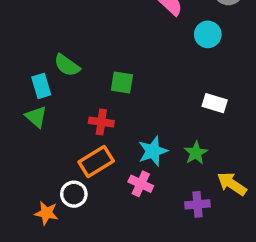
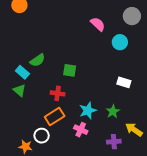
green semicircle: (67, 65) -> (38, 60), turned -70
cyan rectangle: (41, 86) -> (22, 72), turned -32

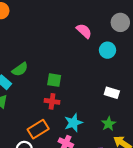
red cross: (58, 93) -> (52, 101), moved
green star: (113, 111) -> (109, 124), moved

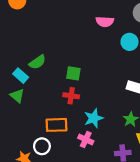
pink semicircle: (84, 31) -> (105, 22), turned 140
orange rectangle: (38, 129) -> (57, 125), turned 30

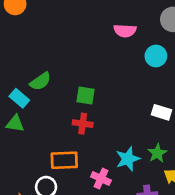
green triangle: (17, 96) -> (15, 124), turned -32
cyan star: (94, 118) -> (128, 159), moved

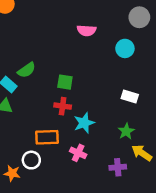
pink semicircle: (125, 31) -> (87, 30), moved
cyan star: (128, 159) -> (84, 123), moved

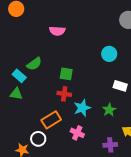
pink semicircle: (87, 30) -> (57, 31), moved
cyan circle: (125, 48) -> (109, 54), moved
green star: (126, 131) -> (109, 110), moved
orange rectangle: (47, 137) -> (51, 120), turned -30

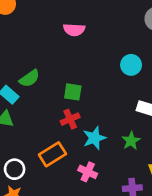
pink semicircle: (57, 31) -> (74, 30), moved
red cross: (64, 94) -> (70, 119), turned -32
white circle: (38, 139) -> (15, 169), moved

